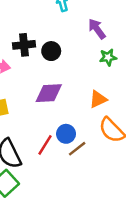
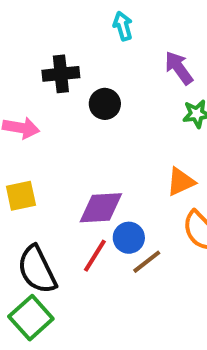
black cross: (24, 45) -> (61, 74), moved
purple diamond: (49, 93) -> (101, 208), moved

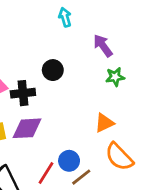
black cross: (61, 74) -> (23, 93), moved
purple diamond: (101, 208) -> (27, 128), moved

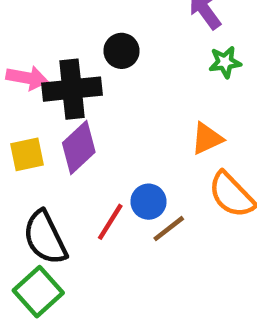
black cross: (23, 93) -> (72, 89), size x1.4
purple diamond: (27, 128) -> (79, 148), turned -40

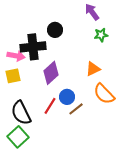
pink arrow: (27, 78) -> (16, 56), moved
purple diamond: (79, 148) -> (51, 73), moved

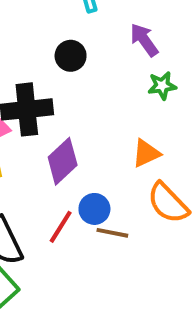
black circle: (55, 30) -> (71, 56), moved
brown line: (76, 109) -> (112, 233), turned 49

